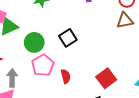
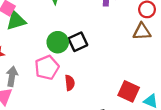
green circle: (34, 42) -> (58, 42), moved
red square: (106, 78) -> (129, 91), moved, turned -36

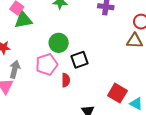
black square: (78, 42) -> (80, 60), moved

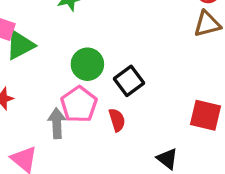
gray arrow: (15, 69) -> (57, 123), moved

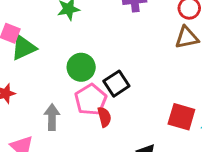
pink pentagon: (79, 104) -> (91, 100), moved

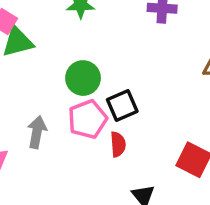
red semicircle: (104, 117) -> (118, 144), moved

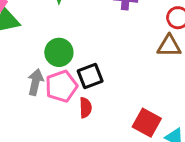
gray arrow: (37, 132) -> (35, 82), moved

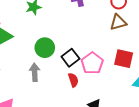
pink pentagon: (61, 86) -> (92, 63), moved
red square: (147, 123) -> (124, 59), moved

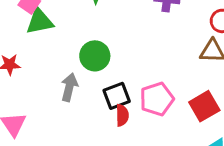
black square: (70, 58) -> (117, 96), moved
red square: (124, 59) -> (204, 106), turned 30

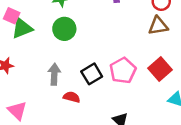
green circle: (95, 56) -> (64, 29), moved
red semicircle: (122, 115) -> (72, 97), moved, turned -63

